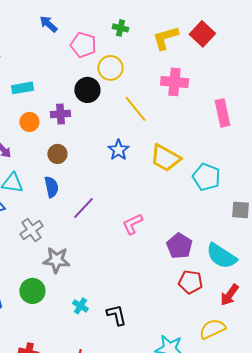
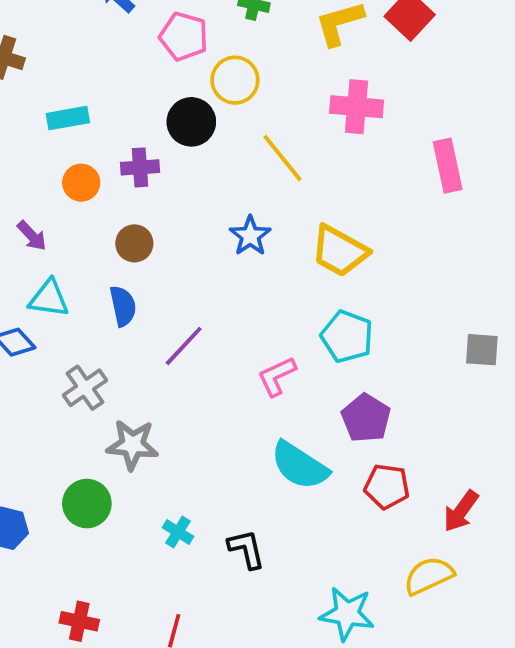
cyan pentagon: (206, 177) -> (347, 336), moved
cyan semicircle: (221, 256) -> (300, 466), moved

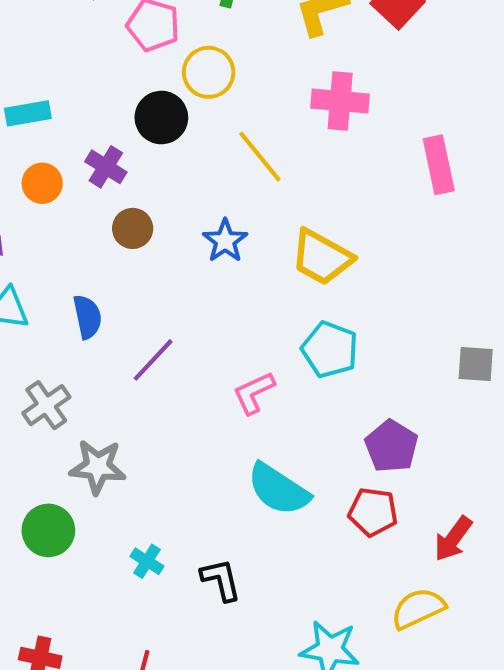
purple cross: (140, 167) -> (106, 167), turned 36
brown circle: (134, 243) -> (133, 228), moved
purple pentagon: (366, 418) -> (391, 446), moved

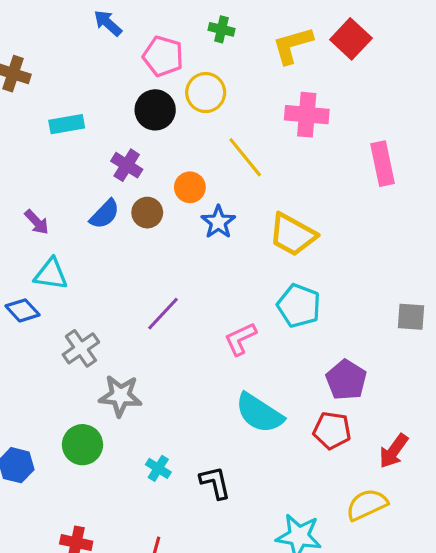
black circle: (161, 118) -> (155, 110), moved
orange circle: (42, 183) -> (190, 187), moved
blue semicircle: (87, 317) -> (105, 214), moved, turned 56

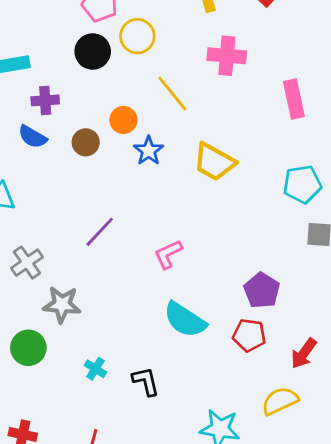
purple cross: (127, 165) -> (45, 100), moved, turned -36
blue semicircle: (105, 214) -> (33, 137), moved, turned 76
cyan pentagon: (299, 306) -> (302, 184), moved, turned -30

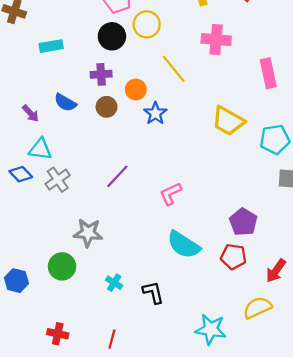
purple cross: (45, 100) -> (101, 74), moved
yellow trapezoid: (214, 162) -> (228, 121), moved
gray cross: (27, 263) -> (58, 180), moved

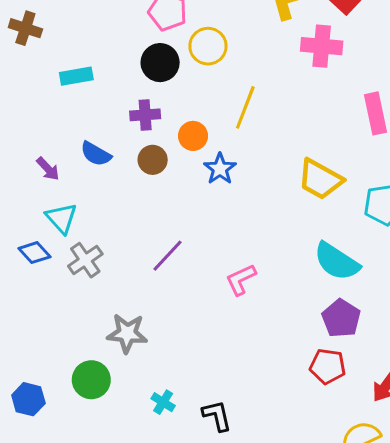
pink cross: (216, 40) -> (322, 46), moved
yellow line: (174, 69) -> (245, 107), turned 60
cyan triangle: (40, 149) -> (61, 218), turned 40
cyan semicircle: (184, 245) -> (337, 262), moved

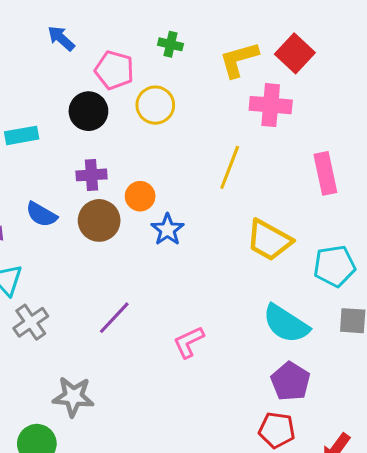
black circle: (160, 63) -> (88, 111), moved
yellow line: (245, 107) -> (230, 167), moved
brown circle: (153, 160) -> (99, 220), size x1.4

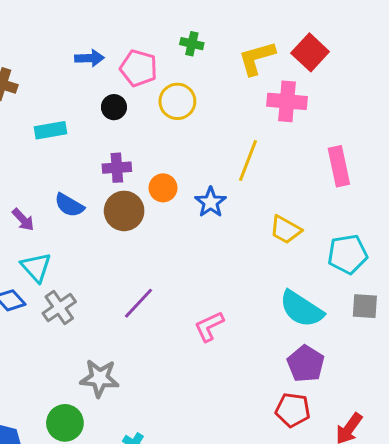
blue arrow: (61, 38) -> (89, 58), moved, turned 136
black circle: (88, 111) -> (114, 107), size x0.7
blue star: (167, 230) -> (211, 202), moved
yellow trapezoid: (269, 240) -> (286, 230), size x0.7

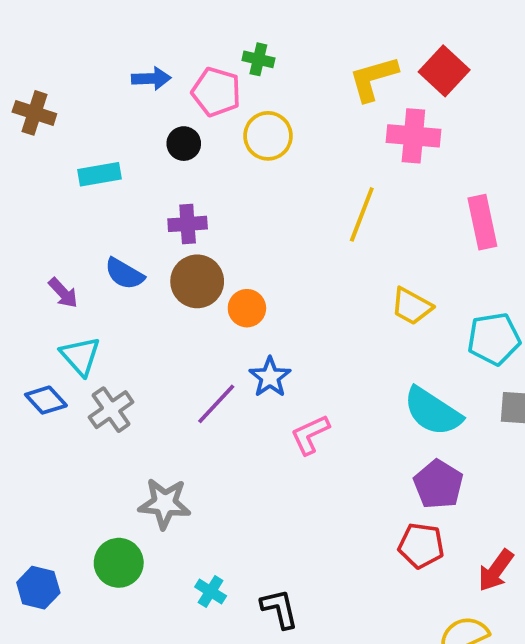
green cross: (192, 44) -> (258, 59), moved
orange circle: (163, 188) -> (247, 308), moved
blue star: (211, 202) -> (270, 377), moved

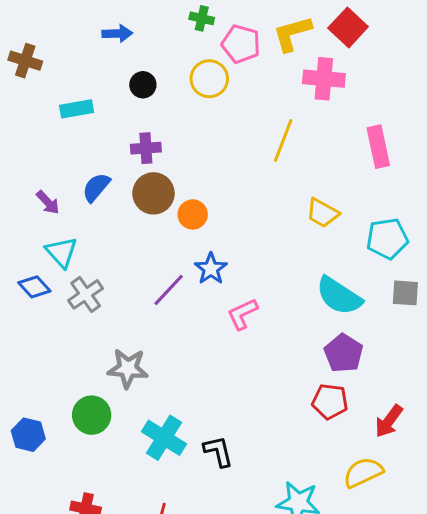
pink pentagon: (216, 92) -> (241, 44), moved
blue semicircle: (124, 274) -> (96, 187), turned 100
cyan cross: (211, 591) -> (164, 438), size x1.8

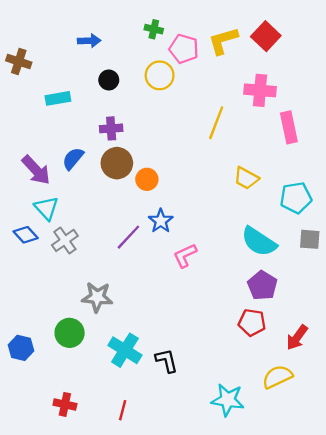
pink cross: (324, 79) -> (260, 90), moved
purple arrow: (48, 202) -> (36, 170), size x1.6

